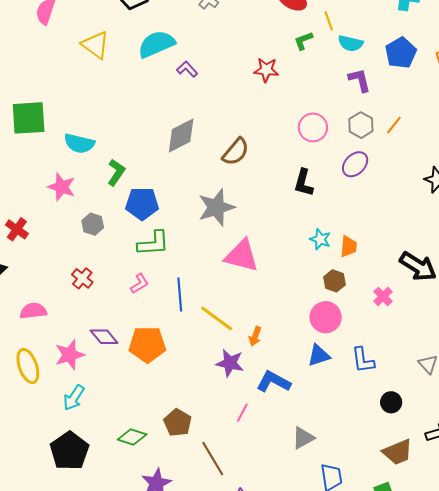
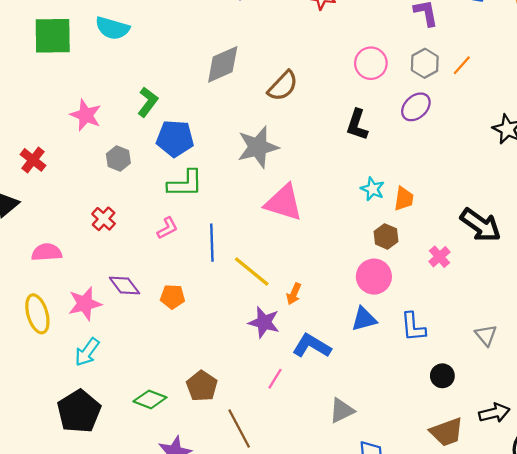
cyan semicircle: (79, 143) -> (112, 28), moved
orange pentagon: (147, 344) -> (172, 297), size x0.6

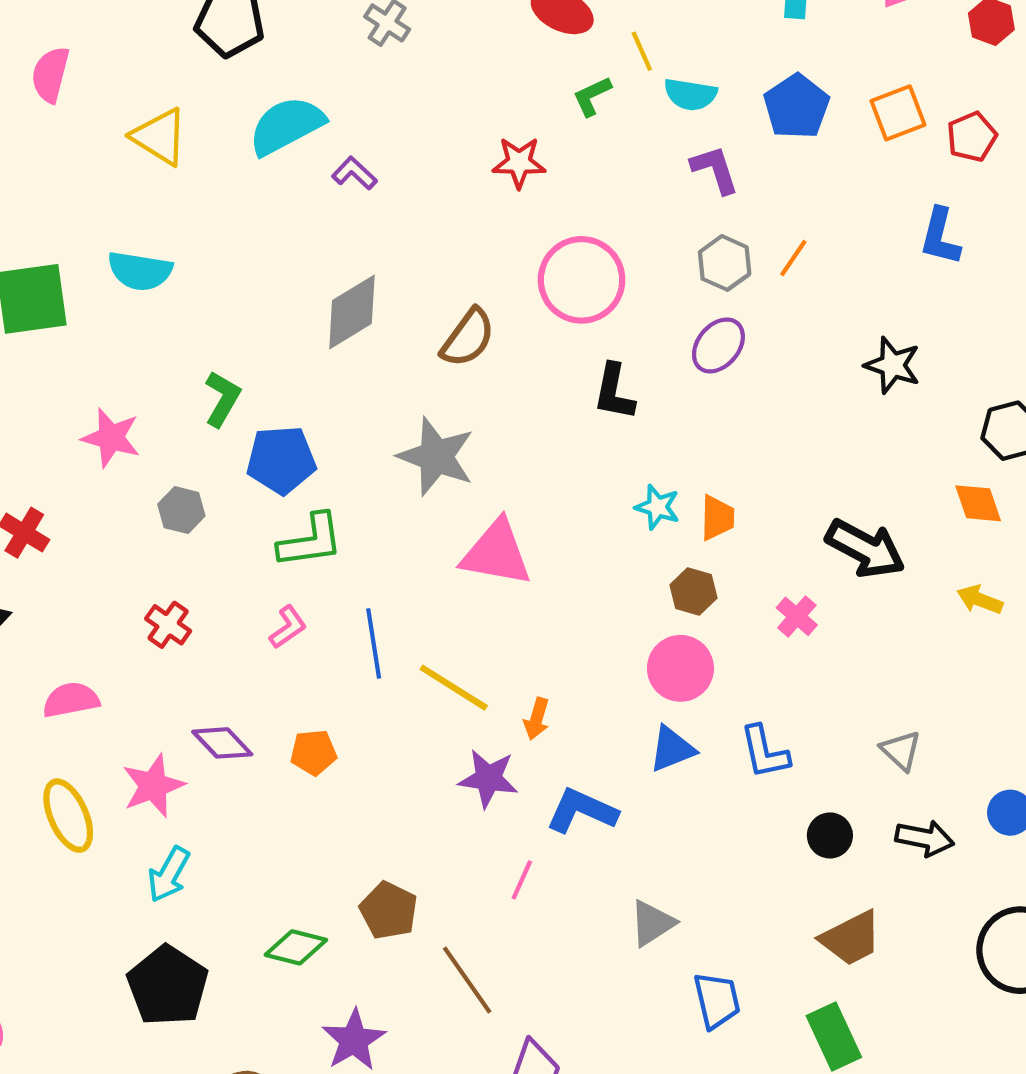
pink circle: (371, 63) -> (582, 280), moved, size x1.4
gray star: (258, 147) -> (436, 456), turned -30
black arrow: (494, 413) -> (925, 838), moved, turned 32

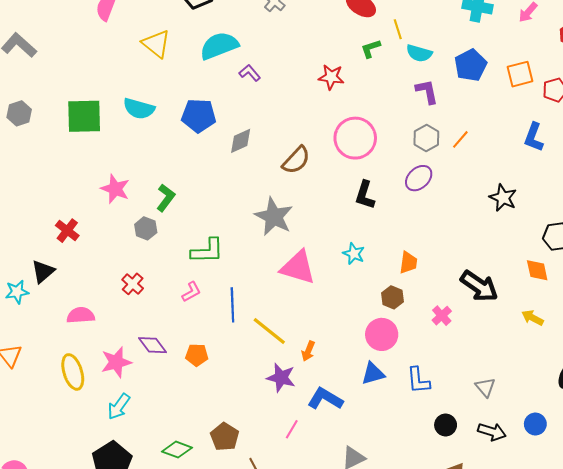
gray diamond: (352, 312) -> (241, 141), size x0.7
green L-shape: (222, 399) -> (166, 198), moved
blue pentagon: (281, 460) -> (199, 116), moved
cyan star: (657, 507) -> (354, 254), moved

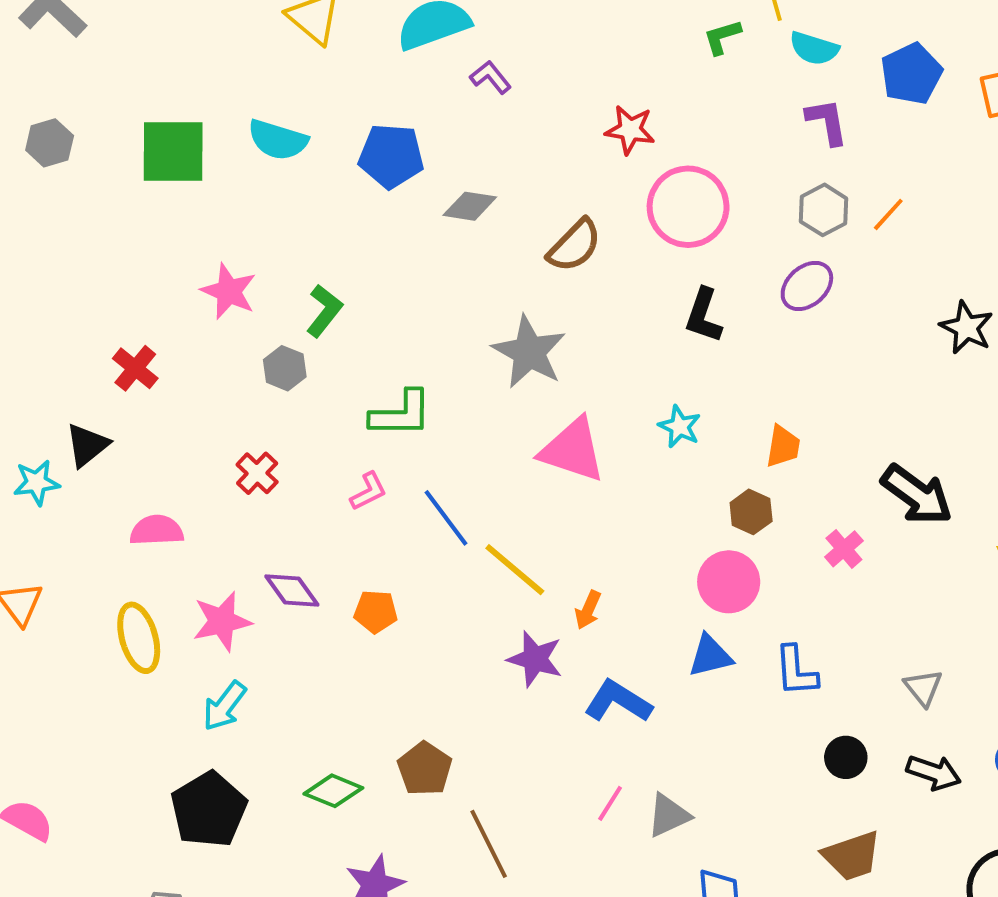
red star: (331, 77) -> (630, 130), moved
gray diamond: (241, 141) -> (470, 206), turned 32
blue line: (232, 305) -> (446, 518), turned -36
pink line: (292, 429) -> (610, 803), moved

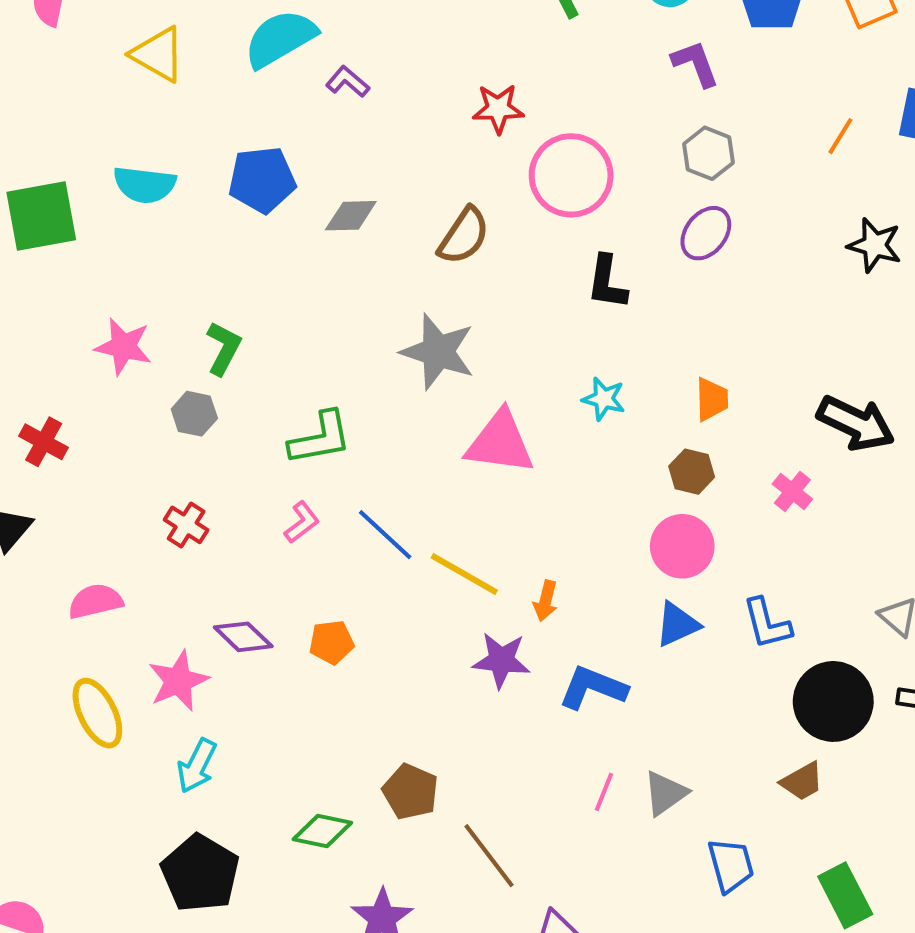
orange line: (888, 214) -> (840, 136), moved
black circle: (846, 757) -> (833, 701), size x1.8
brown trapezoid: (852, 856) -> (802, 781), moved, size x0.7

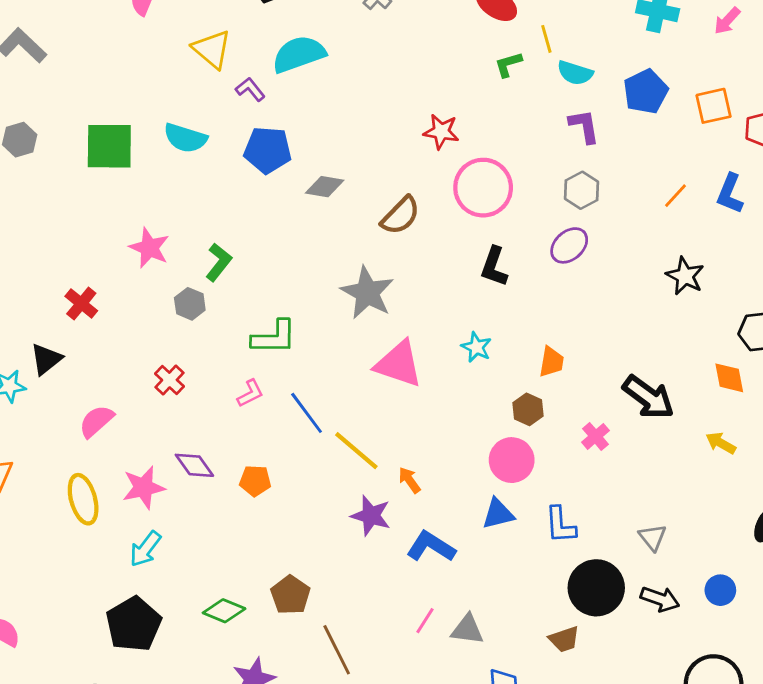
purple L-shape: (348, 82) -> (250, 89), moved
pink semicircle: (95, 601) -> (96, 421), turned -39
orange arrow: (546, 601) -> (409, 480), turned 120
gray triangle: (665, 793) -> (467, 630), turned 32

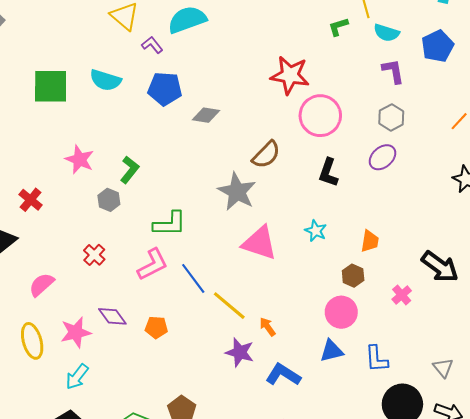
red star: (441, 132) -> (290, 75), size x1.5
brown semicircle: (401, 216) -> (266, 155), moved
pink L-shape: (250, 393) -> (153, 264), size x1.6

